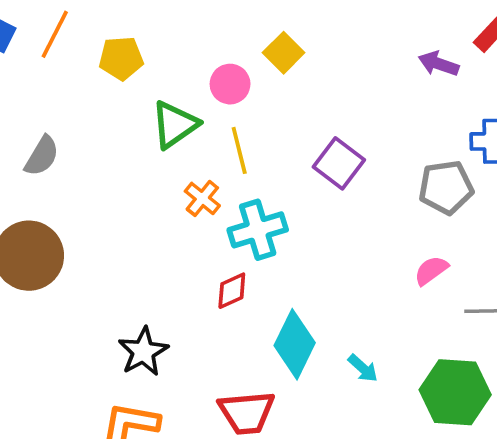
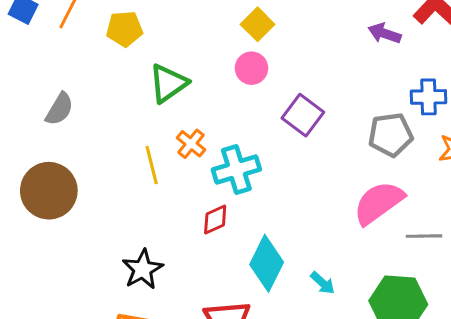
pink circle: (230, 84) -> (251, 68), moved
yellow line: (239, 150) -> (152, 165), moved
pink semicircle: (431, 270) -> (379, 203), size x1.8

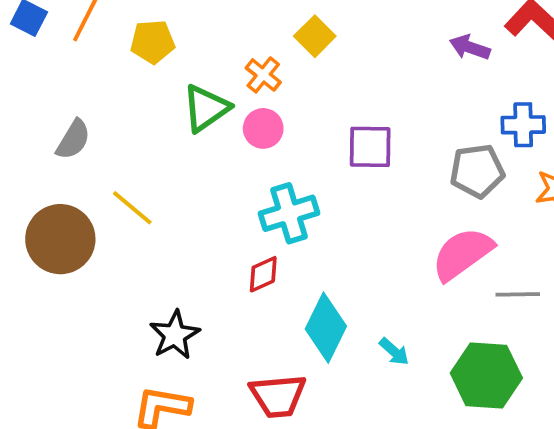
pink circle: (251, 68) -> (263, 128), moved
purple square: (303, 115) -> (370, 147), turned -36
orange cross: (191, 144) -> (263, 75), moved
yellow line: (152, 165) -> (132, 208), moved, turned -36

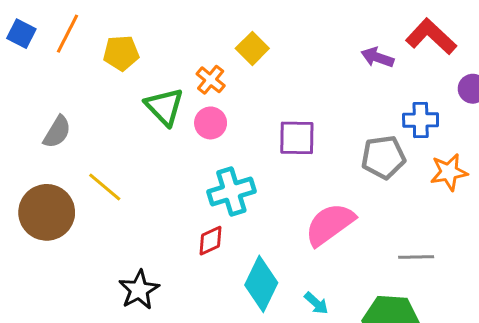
green triangle: (206, 108) -> (164, 107), turned -39
pink semicircle: (462, 254) -> (330, 224), moved

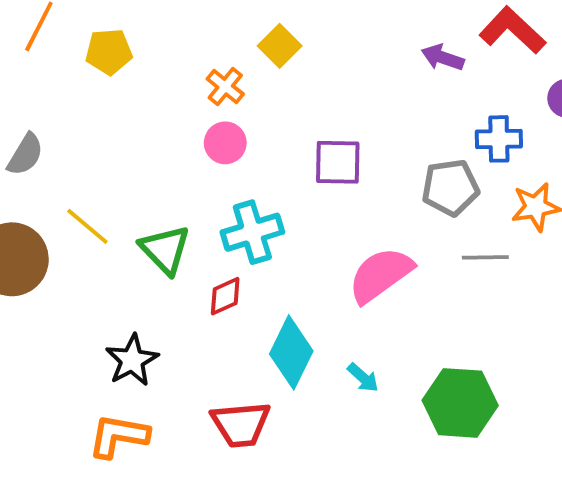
green triangle: (164, 107) -> (165, 250), moved
gray line: (416, 257) -> (485, 257), moved

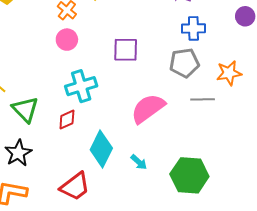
blue cross: (499, 139) -> (193, 28), moved
green triangle: (165, 250) -> (25, 109), moved
red trapezoid: (241, 424) -> (75, 186), turned -32

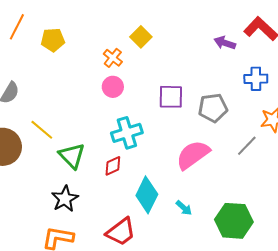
blue cross: (193, 28) -> (256, 79), moved
gray pentagon: (184, 63) -> (213, 108), moved
gray line: (203, 99) -> (247, 146), turned -45

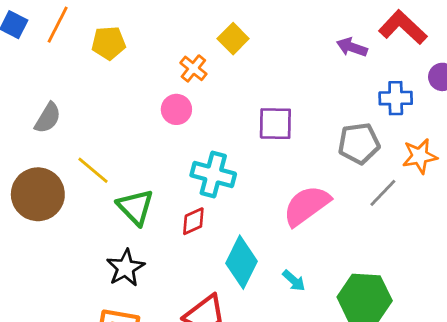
pink circle: (113, 87) -> (176, 109), moved
gray pentagon: (213, 108) -> (359, 143), moved
cyan cross: (127, 133) -> (213, 174), turned 32

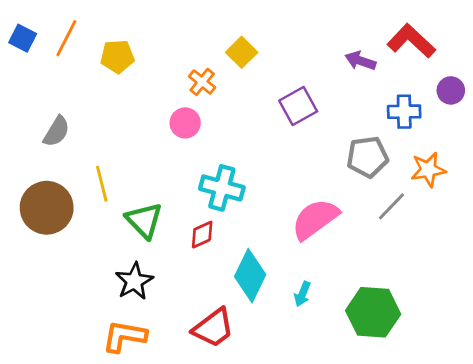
purple square: (275, 124) -> (298, 106), moved, turned -30
yellow line: (93, 170) -> (102, 184), turned 36
cyan arrow: (294, 281) -> (302, 294), turned 70

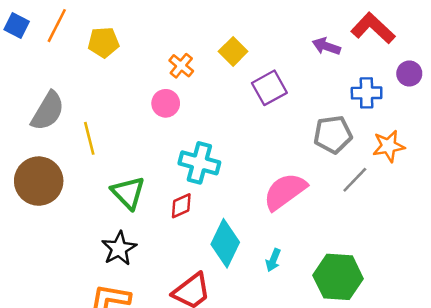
yellow square: (242, 52) -> (233, 51), moved
gray semicircle: (57, 131) -> (48, 111), size x1.4
yellow line: (102, 184) -> (89, 138), moved

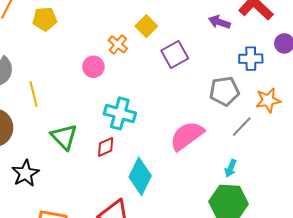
orange cross: (181, 66) -> (118, 44), moved
black star: (119, 248) -> (25, 173), moved
cyan arrow: (273, 260) -> (231, 168), moved

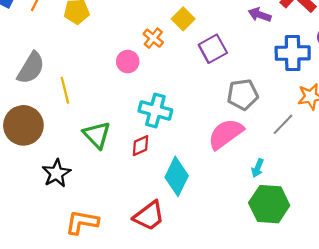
blue cross: (251, 59) -> (293, 53), size x1.4
gray pentagon: (224, 91) -> (243, 95), moved
cyan arrow: (231, 168) -> (258, 168), moved

